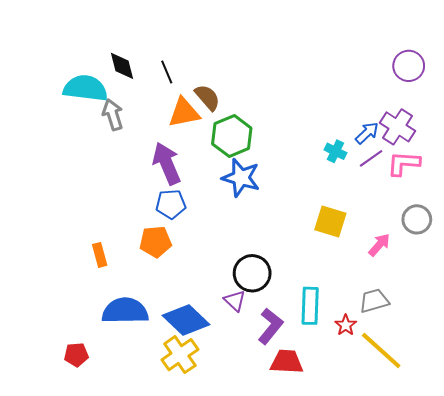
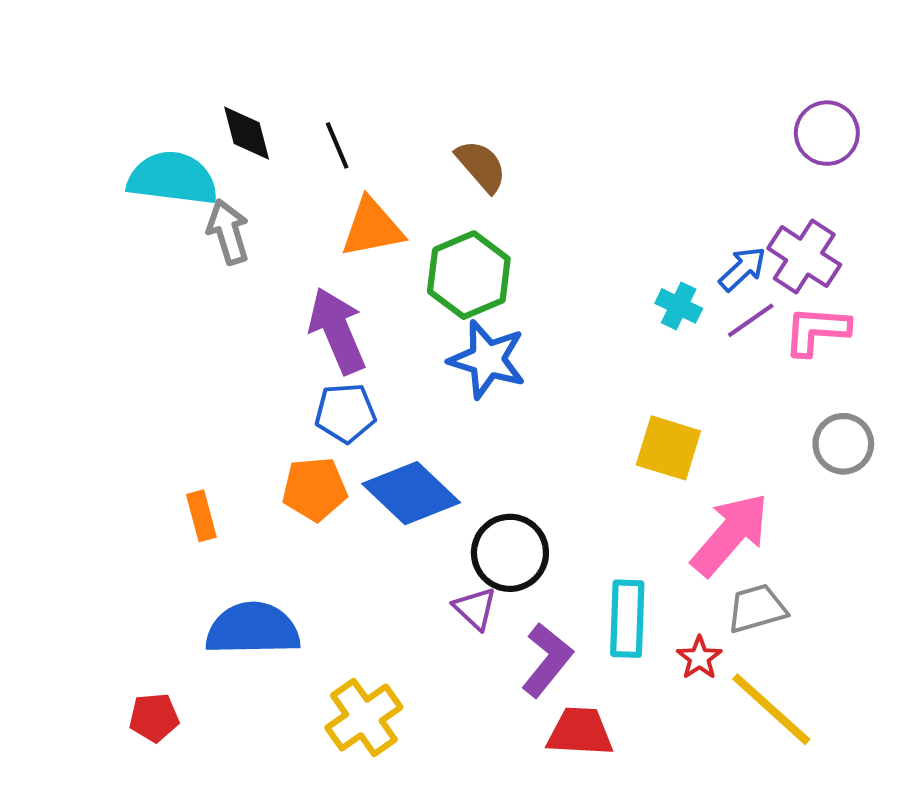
brown semicircle: (207, 97) -> (481, 166), moved
pink arrow: (379, 245) -> (730, 534), moved, size x1.8
blue diamond: (186, 320) -> (411, 493), moved

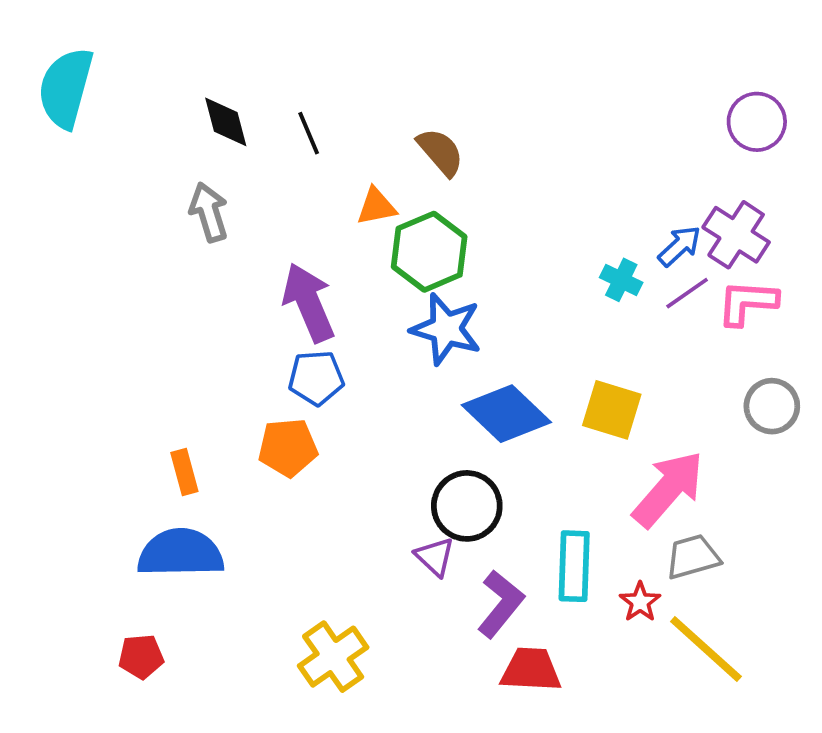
cyan semicircle: (173, 178) -> (66, 88), moved, turned -82
orange triangle: (372, 228) -> (376, 207), moved, size x0.7
blue diamond: (411, 493) -> (506, 414), moved
blue semicircle: (253, 629) -> (181, 553), moved

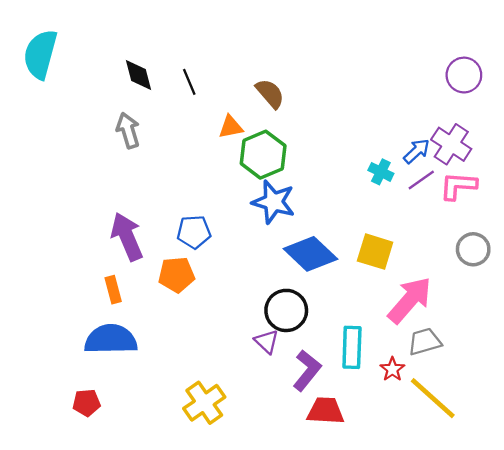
purple arrow: (309, 303) -> (127, 237), moved

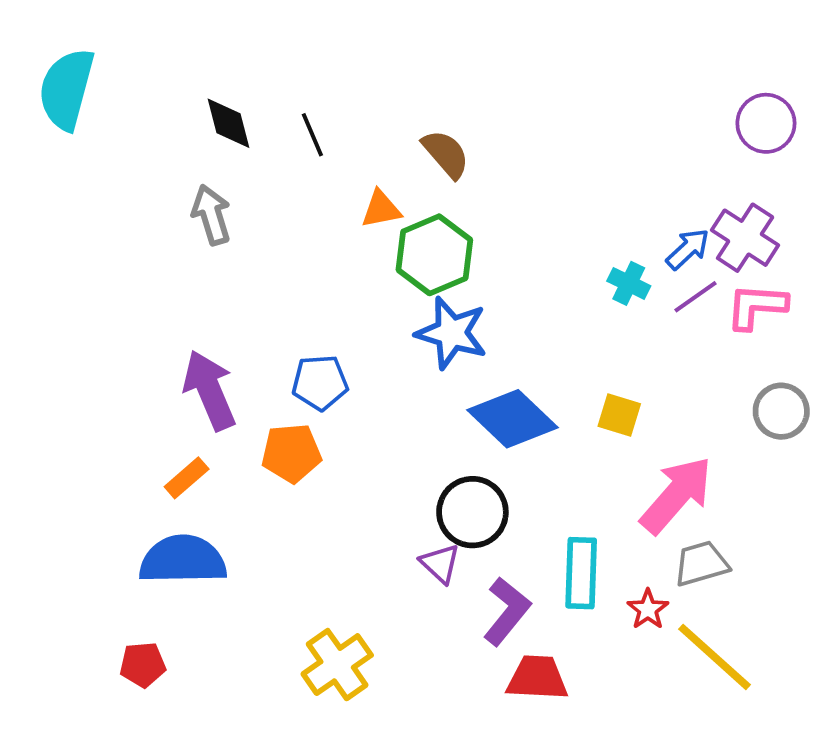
yellow square: (375, 252) -> (619, 415), size x0.7
orange rectangle: (113, 290) -> (187, 478), turned 64

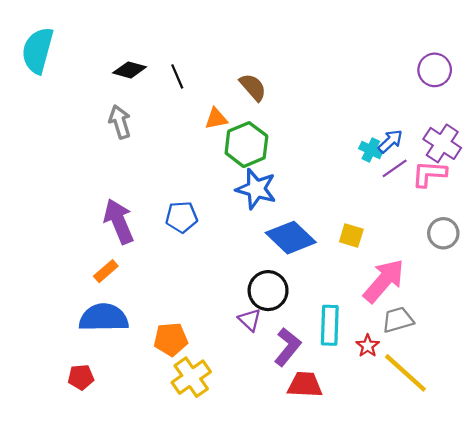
black diamond: (229, 123) -> (130, 70), turned -60
purple cross: (745, 238) -> (442, 143), moved
cyan cross: (629, 283) -> (371, 150), moved
orange pentagon: (291, 453) -> (171, 339), moved

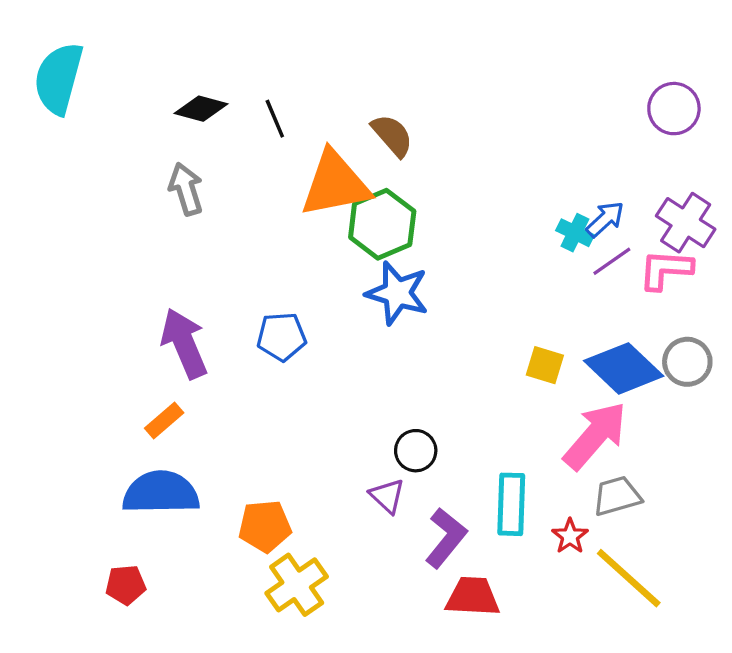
orange triangle: (216, 119) -> (335, 184), size x2.0
blue diamond: (291, 238) -> (624, 368), moved
black circle: (268, 291) -> (416, 451), size x0.7

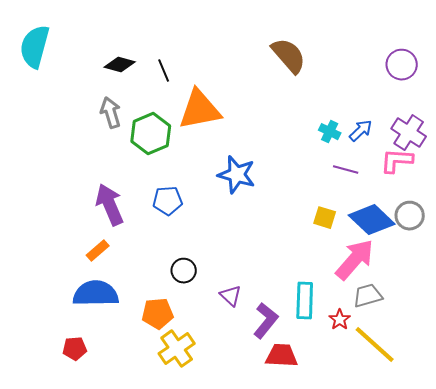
brown semicircle: (392, 135) -> (289, 56), moved, size x1.4
green hexagon: (382, 224) -> (151, 134), moved
cyan cross: (575, 233) -> (330, 132), moved
purple line: (612, 261) -> (346, 170), moved, turned 50
black circle: (416, 451) -> (184, 271), moved

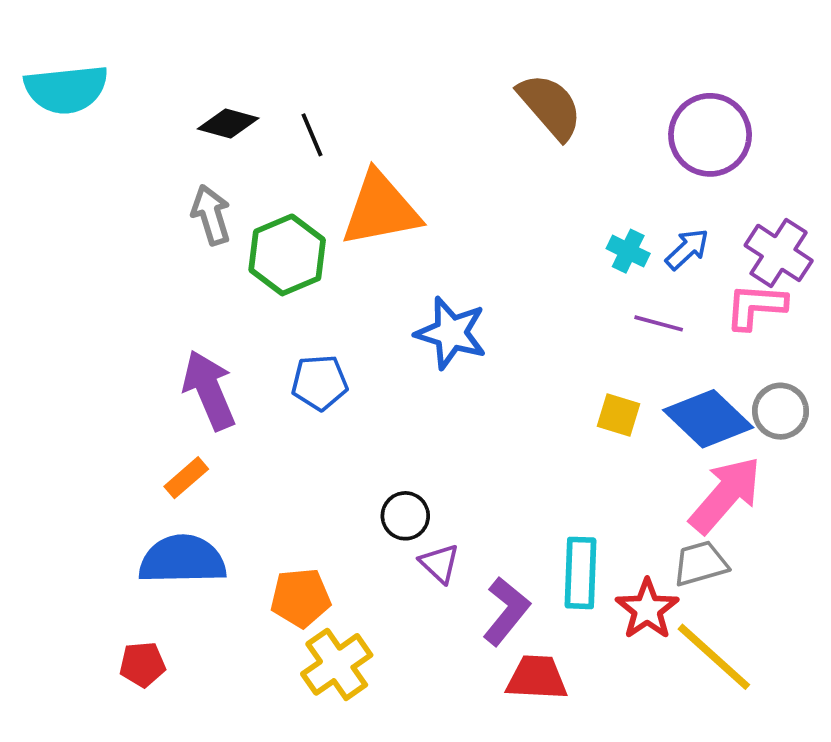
cyan semicircle: (35, 47) -> (66, 89), turned -111
purple circle: (402, 65) -> (710, 135), moved, size x1.4
pink arrow: (355, 260) -> (725, 495), moved
black circle: (184, 271) -> (405, 516), moved
red star: (340, 320) -> (647, 609), size x1.5

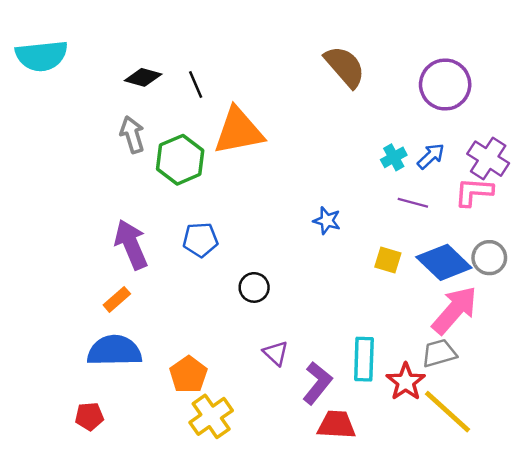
cyan cross: (628, 251) -> (394, 157), turned 35
blue star: (451, 333) -> (327, 221), moved, size x0.6
black circle: (405, 516) -> (254, 287), moved
orange pentagon: (301, 598) -> (188, 375), turned -30

